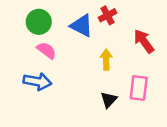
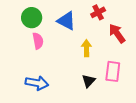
red cross: (108, 15) -> (98, 12), moved
pink semicircle: (47, 50) -> (38, 41), turned 42
blue arrow: (37, 82) -> (37, 83), moved

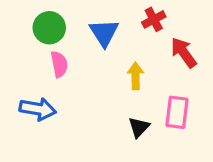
blue triangle: (66, 21) -> (104, 33), turned 30
blue arrow: (37, 83) -> (38, 109), moved

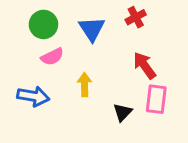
red arrow: (184, 53) -> (145, 65), moved
pink semicircle: (59, 64) -> (52, 57), turned 75
yellow arrow: (136, 76) -> (84, 85), moved

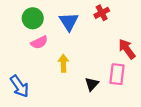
red arrow: (145, 65) -> (127, 49), moved
blue arrow: (33, 96) -> (20, 86), moved, turned 45

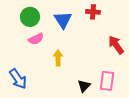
red cross: (102, 13) -> (93, 12), turned 32
pink rectangle: (117, 74) -> (107, 81), moved
black triangle: (92, 84) -> (84, 86), moved

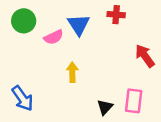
green circle: (30, 17) -> (24, 21), moved
pink semicircle: (36, 39) -> (54, 37), moved

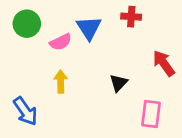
yellow arrow: (72, 72) -> (61, 82), moved
black triangle: (105, 107) -> (119, 83), moved

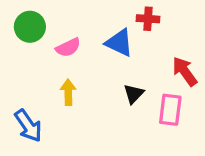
blue triangle: (89, 28) -> (119, 43), moved, turned -32
pink rectangle: (151, 114) -> (170, 110), moved

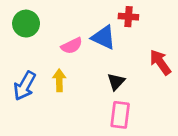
pink semicircle: (68, 47) -> (72, 46), moved
pink rectangle: (170, 110) -> (120, 115), moved
blue arrow: (28, 126) -> (25, 86), moved, turned 64

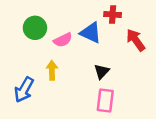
green circle: (26, 24) -> (35, 28), moved
red arrow: (160, 62) -> (136, 40), moved
blue arrow: (25, 86) -> (24, 90), moved

